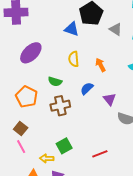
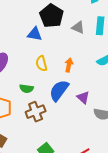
orange arrow: (101, 65) -> (69, 65), turned 48
blue semicircle: (87, 88) -> (59, 90), size x1.6

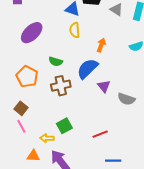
yellow semicircle: (41, 63) -> (75, 30), moved
purple triangle: (83, 97) -> (104, 86), moved

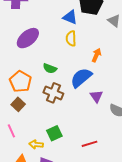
brown cross: (61, 86) -> (53, 93), turned 30
brown square: (21, 108) -> (18, 104), moved

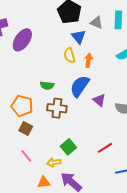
blue triangle: (70, 17) -> (79, 37), moved, turned 42
purple ellipse: (28, 38) -> (22, 40), moved
yellow semicircle: (71, 38) -> (69, 55), moved

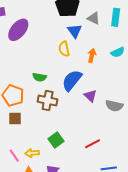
orange arrow: (89, 60) -> (92, 56), moved
brown square: (26, 129) -> (15, 118), turned -32
pink line: (26, 156) -> (14, 156), moved
yellow arrow: (54, 162) -> (32, 153), moved

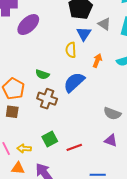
purple triangle: (90, 96) -> (111, 140), moved, turned -32
red line: (93, 144) -> (74, 147), moved

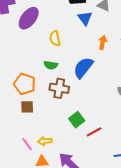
yellow semicircle: (71, 50) -> (55, 38), moved
green square: (50, 139) -> (77, 120), moved

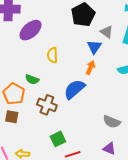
blue triangle: (85, 18) -> (94, 47), moved
orange arrow: (103, 42) -> (90, 68), moved
green semicircle: (51, 65) -> (32, 79), moved

